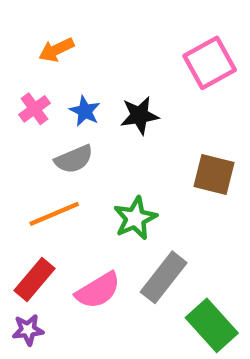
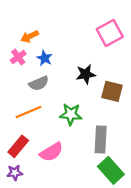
orange arrow: (56, 50) -> (30, 36), moved
black star: (140, 115) -> (86, 74), moved
green star: (135, 218) -> (71, 114), turned 30
gray rectangle: (164, 277) -> (101, 139), moved, turned -35

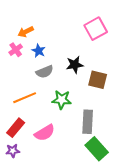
gray semicircle: (39, 83) -> (45, 72), moved

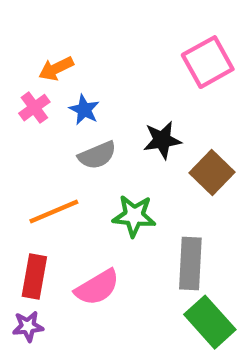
brown square: (98, 80) -> (212, 173), turned 30
red rectangle: (16, 128) -> (34, 277), turned -30

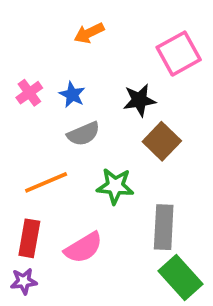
orange arrow: (56, 69) -> (89, 33), moved
black star: (162, 140) -> (139, 100), moved
brown square: (212, 173) -> (162, 141), moved

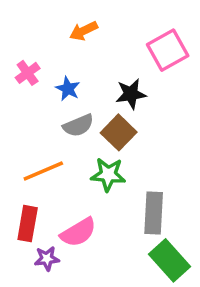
pink cross: (29, 93) -> (28, 73), moved
brown square: (162, 141) -> (119, 132), moved
purple star: (24, 281) -> (47, 259), moved

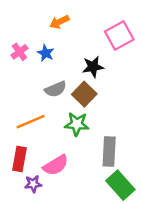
blue star: (68, 89) -> (46, 53), moved

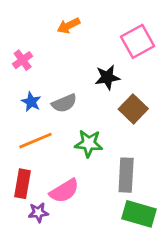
blue star: (46, 53) -> (31, 102), moved
brown square: (84, 94) -> (133, 109), moved
green rectangle: (120, 185) -> (139, 214), turned -32

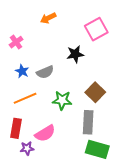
brown square: (133, 109) -> (95, 92), moved

